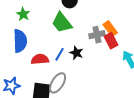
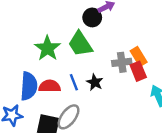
green star: (23, 14) -> (47, 48), moved, size x1.5
blue semicircle: (20, 41) -> (29, 86), moved
blue line: (59, 54) -> (74, 82), turned -56

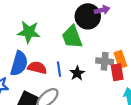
black circle: (92, 17) -> (88, 16), size x1.5
green star: (47, 48) -> (29, 32), moved, turned 30

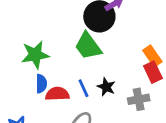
gray cross: (105, 61) -> (139, 99), moved
blue semicircle: (19, 64) -> (41, 84), moved, size x0.6

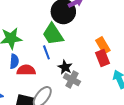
blue line: (84, 88) -> (46, 52), moved
gray cross: (139, 99) -> (72, 80), moved, turned 35

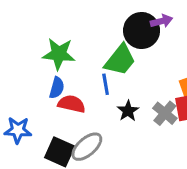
green trapezoid: (53, 34) -> (120, 60), turned -120
gray cross: (72, 80) -> (165, 113), moved

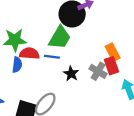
blue line: (106, 84) -> (52, 57), turned -64
red semicircle: (71, 104) -> (29, 53), moved

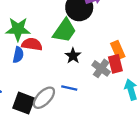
blue line: (52, 57) -> (69, 88), moved
black star: (71, 74) -> (73, 56), moved

